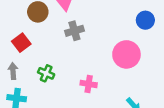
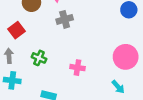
pink circle: (126, 54) -> (126, 57), moved

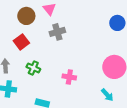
red square: (16, 30) -> (21, 42), moved

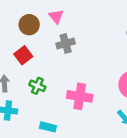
pink cross: (69, 77) -> (80, 96), size x1.5

